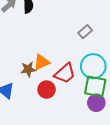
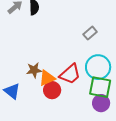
orange triangle: (41, 62) -> (47, 78), moved

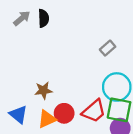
red trapezoid: (70, 74) -> (94, 111), moved
orange triangle: (47, 78) -> (47, 119), moved

